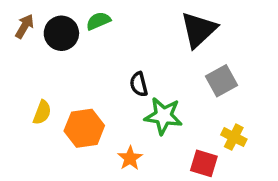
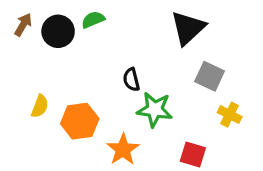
gray square: (222, 81) -> (210, 76), turned -36
yellow cross: (234, 137) -> (230, 115), moved
orange star: (130, 158) -> (123, 150), size x1.4

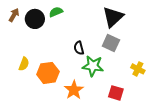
gray square: (210, 76) -> (111, 43), moved

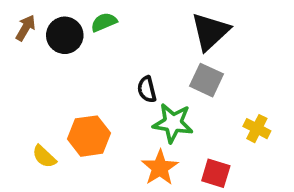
yellow semicircle: (24, 64) -> (44, 157), moved, turned 112
orange star: (74, 90) -> (160, 168), moved

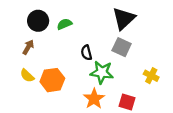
green semicircle: (104, 22) -> (64, 24), moved
brown arrow: (26, 28) -> (28, 47), moved
yellow semicircle: (44, 157) -> (27, 76), moved

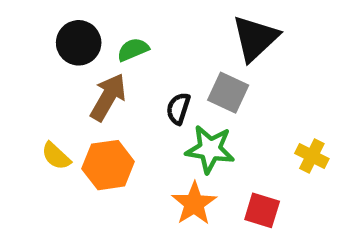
brown arrow: (28, 47) -> (108, 97), moved, size x1.5
gray square: (122, 47) -> (228, 93), moved
black semicircle: (86, 53) -> (178, 108), turned 32

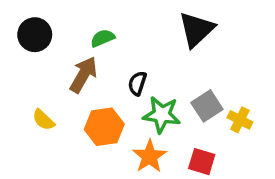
black circle: (79, 43) -> (35, 35), moved
gray square: (228, 93) -> (207, 106), moved, turned 32
orange hexagon: (108, 165) -> (104, 127), moved

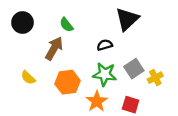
green semicircle: (103, 38) -> (66, 25), turned -105
black semicircle: (137, 83) -> (105, 45), moved, turned 56
yellow cross: (240, 120) -> (155, 78), turned 35

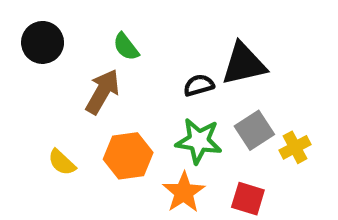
black triangle: (127, 19) -> (244, 64), moved, turned 30
yellow semicircle: (28, 78) -> (62, 162), moved

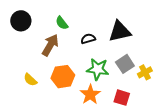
black semicircle: (199, 85) -> (88, 39), moved

